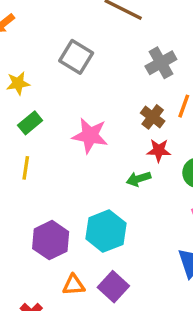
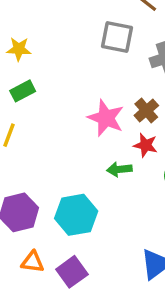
gray square: (76, 57) -> (117, 37), moved, turned -32
pink star: (90, 136) -> (106, 118), moved

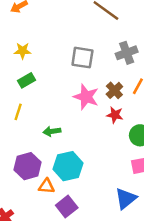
gray square: (117, 37) -> (82, 58), moved
green arrow: (119, 169) -> (52, 131), moved
orange triangle: (33, 262) -> (46, 186), moved

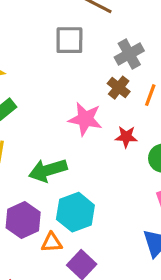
gray square: (82, 58) -> (69, 40), moved
brown cross: (114, 90) -> (119, 88), moved
green arrow: (52, 131) -> (48, 170), size x1.6

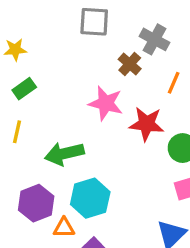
gray cross: (129, 54) -> (155, 39), turned -36
brown cross: (119, 88) -> (130, 64), moved
red star: (126, 137) -> (147, 124), size x1.5

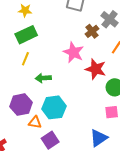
green rectangle: (24, 89) -> (26, 35), size x1.5
yellow line: (17, 132) -> (25, 59), moved
green arrow: (64, 154) -> (43, 78), size x0.7

